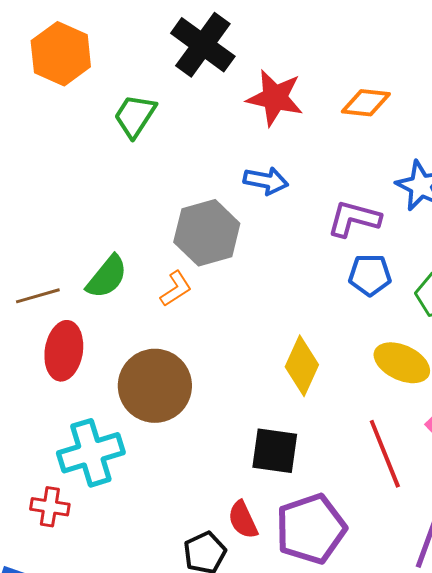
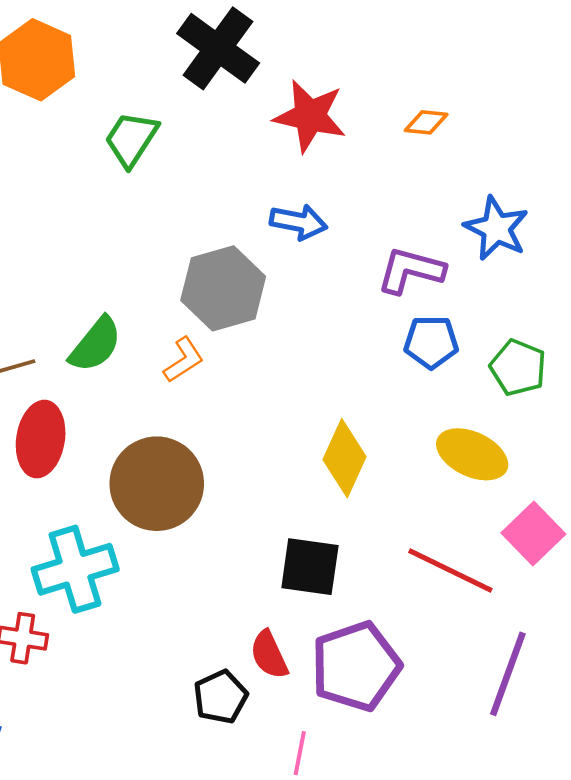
orange diamond: (366, 103) -> (426, 122), size x0.7
red line: (385, 454) -> (450, 571), turned -42

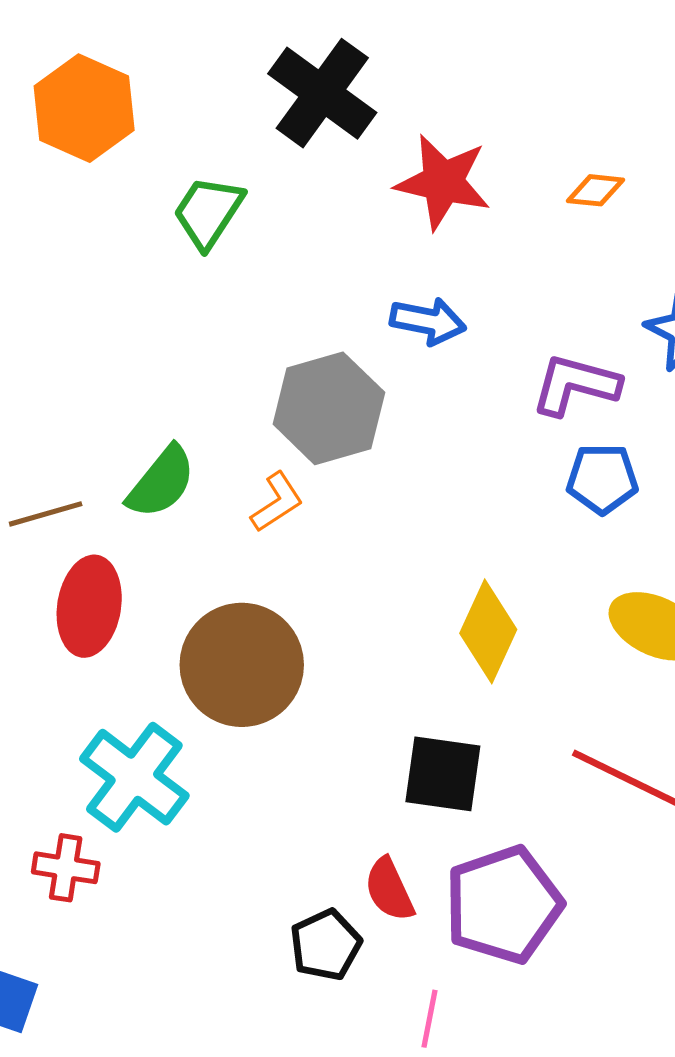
cyan cross: (75, 569) -> (134, 777), turned -36

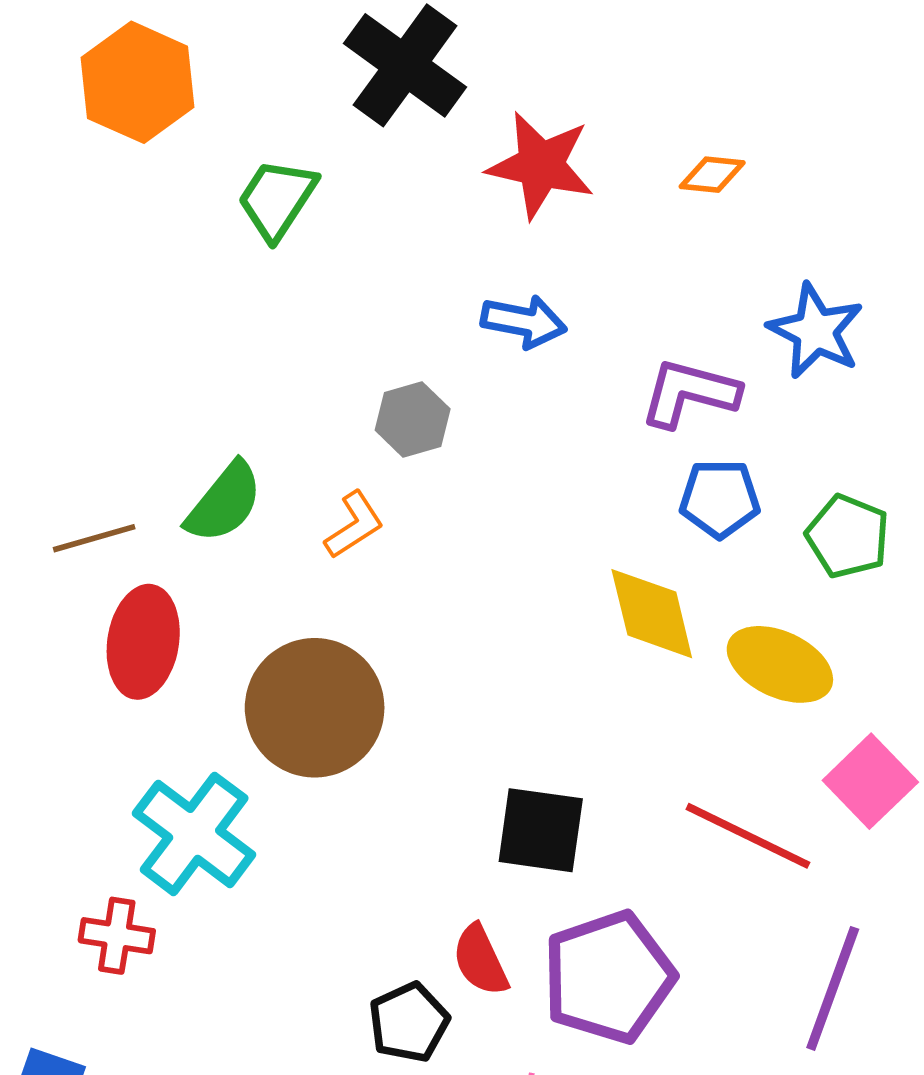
gray hexagon: (329, 408) -> (413, 420), size x0.6
yellow diamond: (488, 631) -> (652, 614), moved, turned -38

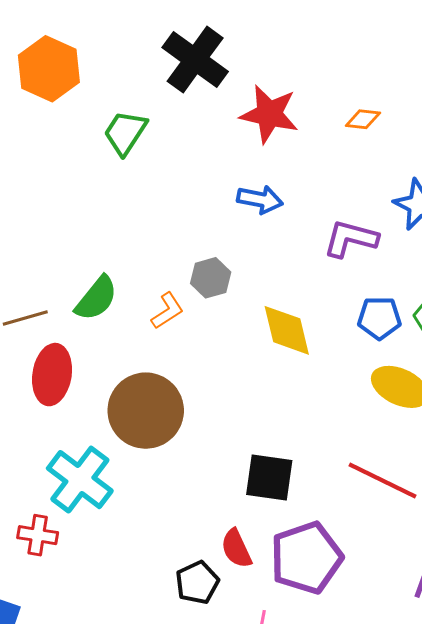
gray hexagon: (413, 420) -> (211, 278), moved
blue pentagon: (720, 499) -> (379, 318), moved
yellow diamond: (652, 614) -> (287, 330), moved

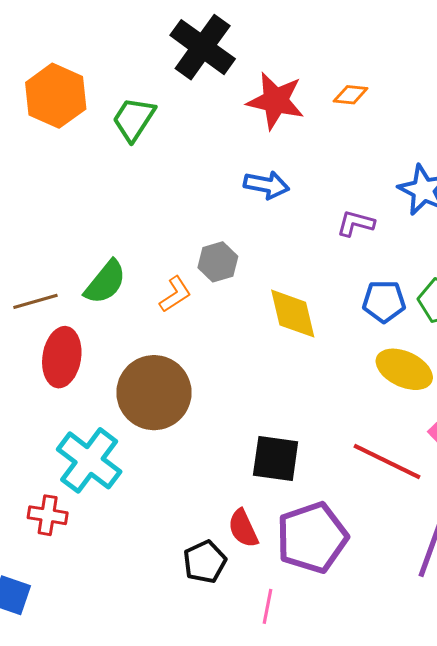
orange hexagon: (49, 69) -> (56, 96), moved
orange diamond: (363, 119) -> (351, 95), moved
purple L-shape: (351, 239) -> (356, 223), size x0.7

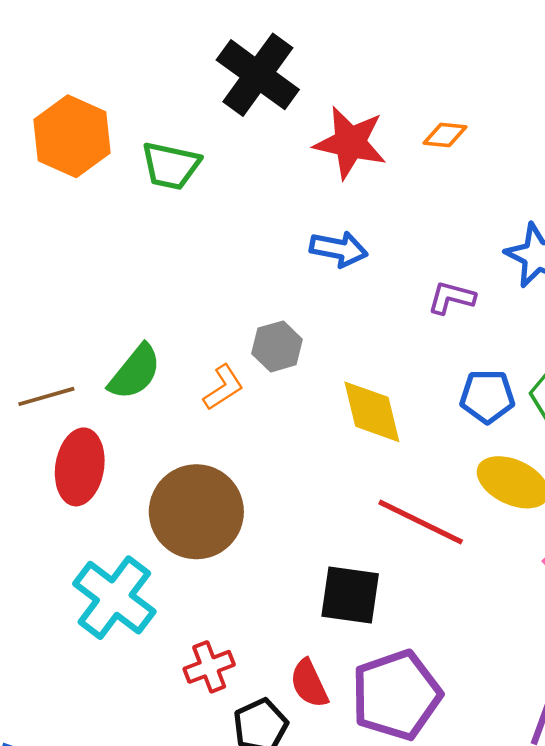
green trapezoid: (134, 119) -> (171, 166), turned -111
red line: (387, 461) -> (421, 522), moved
red cross: (48, 515) -> (209, 667), moved, turned -30

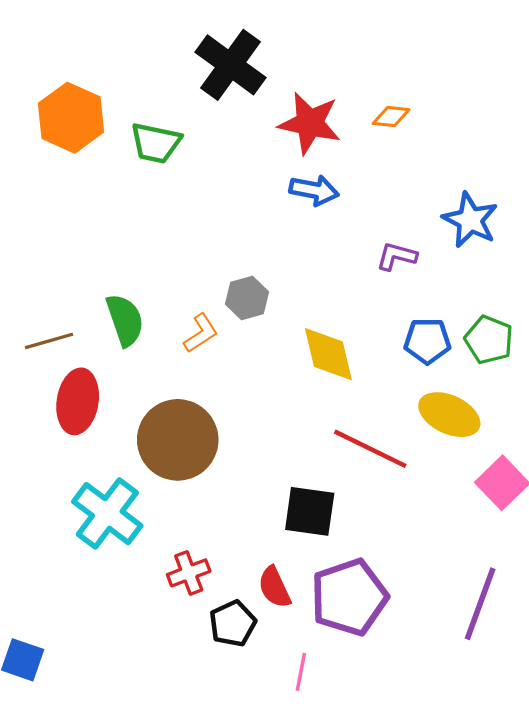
blue arrow: (339, 249) -> (314, 190), moved
green semicircle: (135, 372) -> (125, 320), turned -58

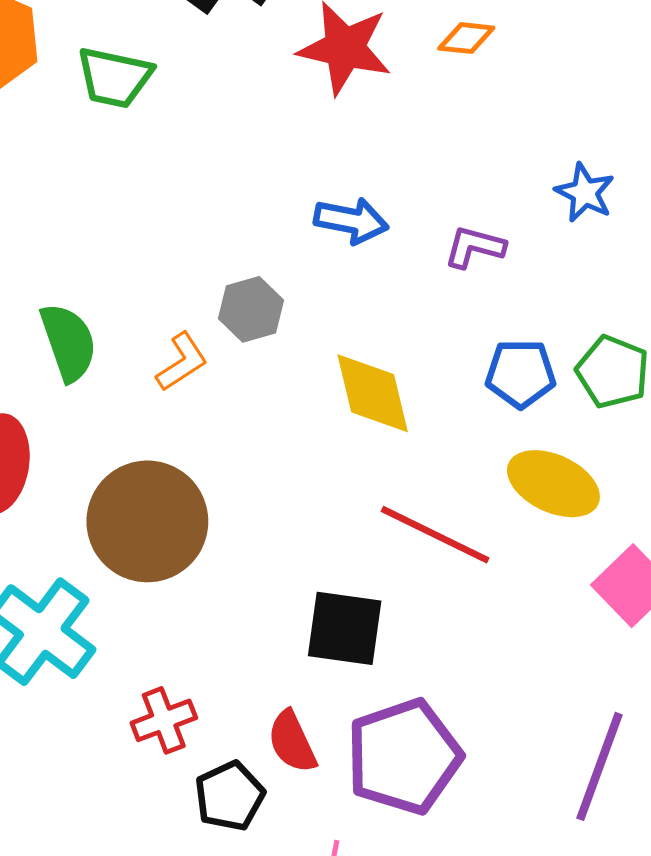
blue arrow: (314, 190) -> (351, 221), moved
blue star: (470, 220) -> (585, 193), size x0.7

